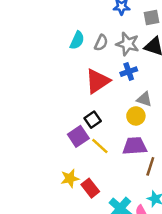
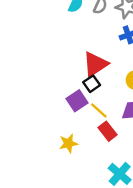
red triangle: (97, 81) -> (95, 64), moved
red rectangle: (90, 188) -> (107, 131), moved

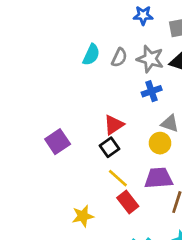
red triangle: (95, 64) -> (114, 125), size x0.7
purple square: (77, 101) -> (58, 142), moved

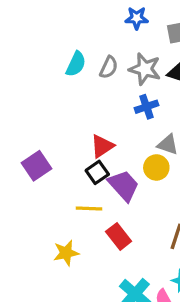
yellow line: (118, 178) -> (89, 209), moved, turned -40
purple trapezoid: (159, 178) -> (124, 186), moved, turned 52

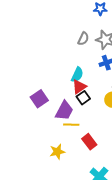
cyan semicircle: (76, 64) -> (77, 75), moved
black square: (97, 172) -> (83, 98), moved
purple trapezoid: (124, 186) -> (64, 111), moved, turned 70

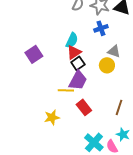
purple square: (39, 99) -> (34, 54), moved
purple trapezoid: (64, 111) -> (78, 80), moved

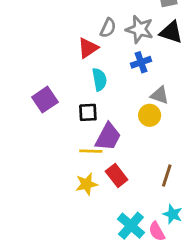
cyan semicircle: (72, 40) -> (99, 79), turned -35
red triangle: (74, 52) -> (88, 48), moved
black square: (78, 63) -> (88, 112), moved, turned 32
yellow star: (52, 117) -> (87, 184), moved

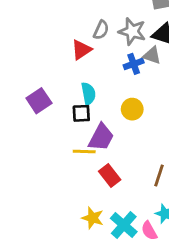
cyan semicircle: (99, 79) -> (88, 94), moved
gray triangle: (160, 95) -> (152, 55), moved
yellow circle: (150, 115) -> (132, 109), moved
yellow star: (87, 184) -> (93, 218), moved, turned 30

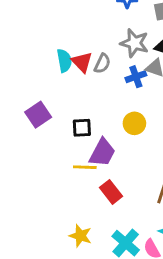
gray semicircle: (101, 30) -> (102, 64), moved
red triangle: (81, 50) -> (82, 62), turned -40
cyan semicircle: (88, 94) -> (64, 61), moved
yellow star: (93, 218) -> (80, 236), moved

